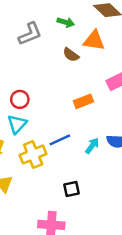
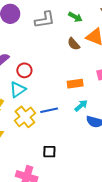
cyan arrow: (92, 146) -> (81, 106), moved
yellow cross: (33, 154) -> (25, 117), turned -30

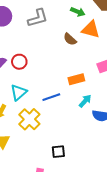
green arrow: (75, 17) -> (78, 12), moved
red circle: (24, 70) -> (19, 62), moved
blue line: (49, 110) -> (51, 97), moved

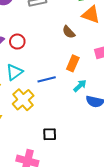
brown semicircle: (70, 39) -> (69, 32), moved
orange rectangle: (76, 79) -> (73, 63), turned -56

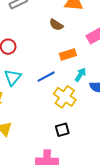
orange rectangle: (73, 63) -> (68, 54), turned 63
yellow cross: (23, 100) -> (65, 97), moved

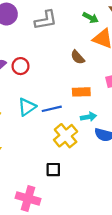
cyan arrow: (80, 75) -> (88, 117), turned 32
cyan triangle: (13, 77) -> (27, 107), moved

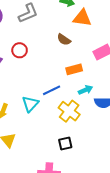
red circle: (21, 66) -> (20, 50), moved
cyan triangle: (27, 107) -> (30, 104), moved

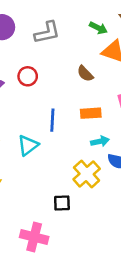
blue line: (52, 90) -> (52, 120), moved, turned -72
yellow cross: (69, 111) -> (87, 174), moved

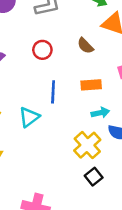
red circle: (28, 76) -> (42, 50), moved
black square: (62, 203) -> (94, 177), moved, turned -36

